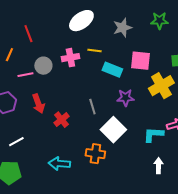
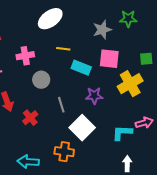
gray star: (122, 28) -> (102, 30), moved
pink cross: (70, 58) -> (25, 56), moved
gray circle: (43, 66) -> (41, 80), moved

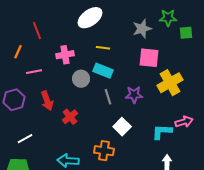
green square: (146, 59) -> (186, 33), moved
cyan rectangle: (81, 68) -> (103, 71), moved
gray line: (61, 105) -> (108, 97), moved
white square: (82, 128) -> (122, 127), size x0.7

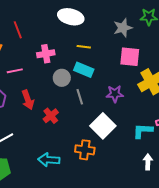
white ellipse: (90, 18) -> (71, 17), turned 50
gray line: (108, 97) -> (80, 97), moved
white square: (122, 127) -> (103, 126), size x1.4

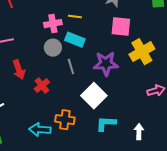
pink cross: (46, 54) -> (53, 24), moved
purple star: (115, 94) -> (106, 64), size x1.4
cyan L-shape: (143, 131) -> (106, 124), moved
orange cross: (85, 150) -> (65, 120), moved

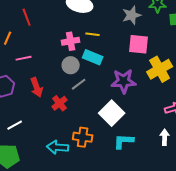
gray line: (71, 67) -> (79, 84), moved, turned 70
white arrow: (139, 132) -> (165, 137), moved

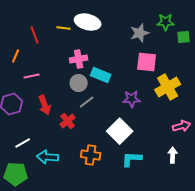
yellow line: (93, 34) -> (64, 28), moved
purple star: (124, 81) -> (132, 99), size x0.7
cyan arrow: (58, 147) -> (48, 157), moved

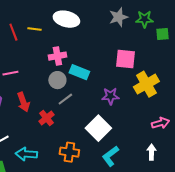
yellow line: (64, 28) -> (34, 29), moved
gray star: (140, 33) -> (118, 17), moved
cyan L-shape: (132, 159) -> (110, 156), turned -40

